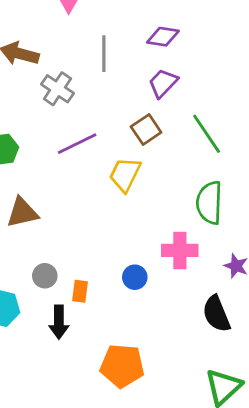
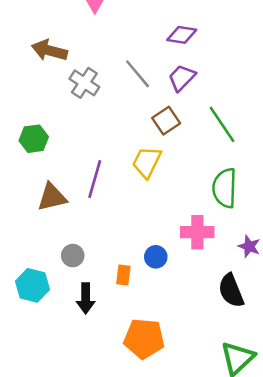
gray line: (104, 54) -> (138, 74), moved, turned -40
purple line: (77, 144) -> (95, 179), moved, turned -48
orange rectangle: (80, 291) -> (123, 275), moved

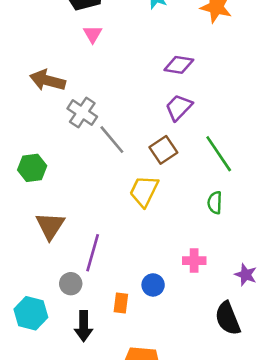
gray line: (138, 74) -> (112, 140), moved
purple line: (95, 179) -> (93, 253), moved
green semicircle: (225, 188) -> (215, 203), moved, size x0.6
brown triangle: (52, 197) -> (50, 226), turned -44
pink cross: (197, 232) -> (194, 261), size x0.7

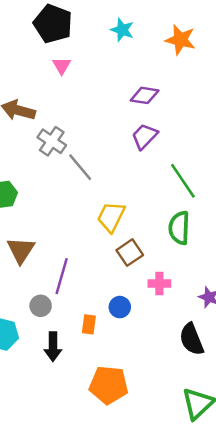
brown square: (163, 150) -> (130, 253), moved
green semicircle: (215, 203) -> (179, 228), size x1.5

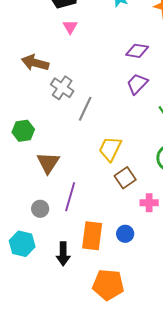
gray line: (80, 167) -> (85, 109), turned 65
brown triangle: (21, 250) -> (48, 163), moved
gray circle: (41, 306) -> (40, 209), moved
blue circle: (120, 307) -> (125, 234), moved
orange rectangle: (89, 324) -> (92, 236), size x1.8

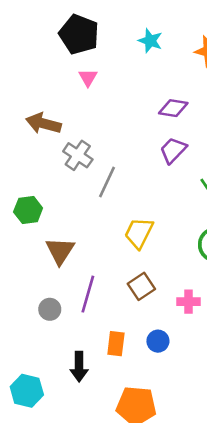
brown square: (125, 178) -> (141, 286), moved
orange rectangle: (92, 236) -> (116, 344), size x0.7
cyan hexagon: (22, 244) -> (27, 391), moved

